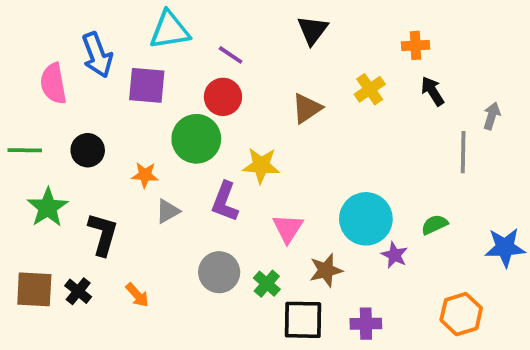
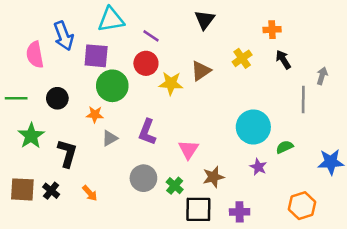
green circle: (196, 139) -> (112, 86), moved
yellow star: (261, 165) -> (171, 83), moved
cyan circle: (366, 219) -> (253, 127), moved

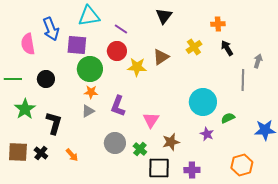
orange star: (95, 114) -> (91, 92), moved

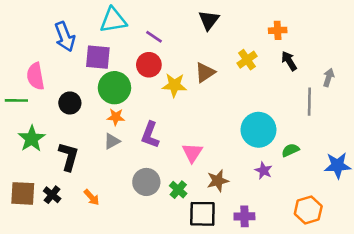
pink semicircle: (28, 44) -> (35, 76), moved
black circle: (46, 79) -> (70, 103), moved

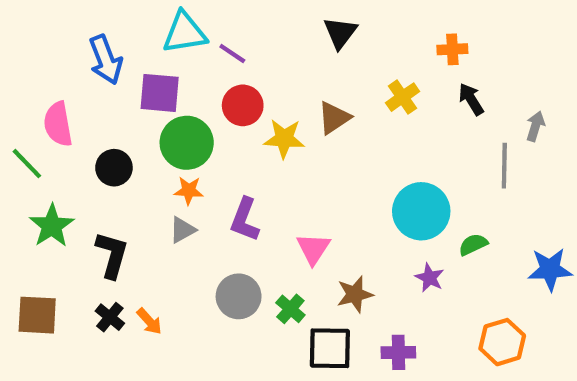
purple line: (154, 37) -> (232, 53), moved
green line: (16, 100) -> (27, 164), turned 45
black cross: (52, 195) -> (110, 317), moved

